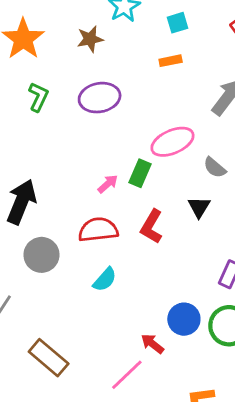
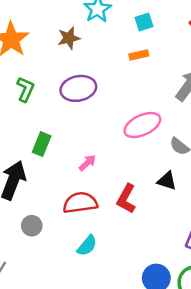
green rectangle: (140, 173) -> (42, 144), moved
black triangle: (199, 207) -> (167, 181), turned -42
gray circle: (41, 255) -> (32, 226), size x0.7

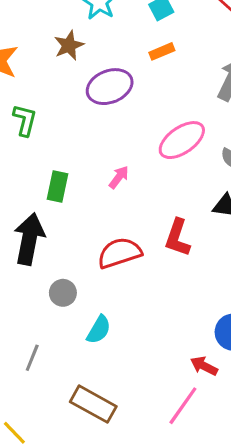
purple ellipse: (78, 88) -> (110, 87), moved
pink arrow: (87, 163) -> (119, 177), moved
cyan semicircle: (87, 246) -> (99, 330), moved

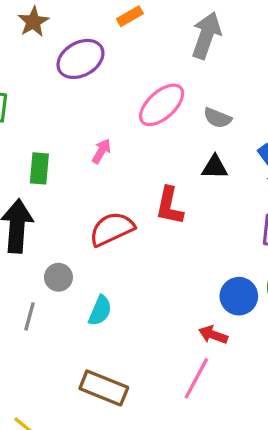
gray line: (32, 358) -> (30, 316), moved

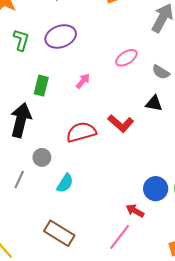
purple ellipse: (80, 59) -> (61, 36), moved
pink ellipse: (162, 105) -> (126, 58), size x0.7
red L-shape: (169, 206) -> (121, 123), turned -70

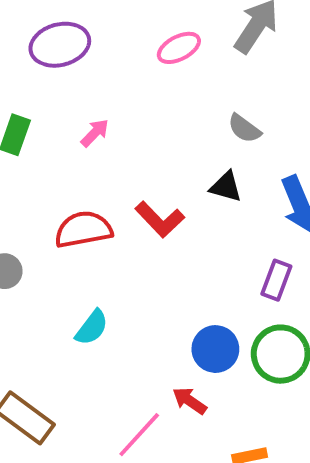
pink ellipse: (126, 58) -> (179, 48), moved
cyan semicircle: (65, 183) -> (92, 328), moved
red arrow: (135, 211) -> (190, 401), moved

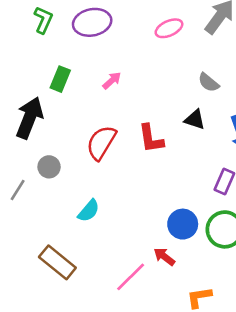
red L-shape: (160, 219) -> (151, 139), turned 32
red semicircle: (83, 229) -> (101, 143), turned -51
cyan semicircle: (92, 328) -> (89, 211), moved

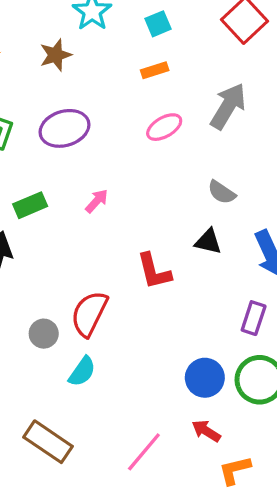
green rectangle: (60, 79) -> (30, 205), turned 50
red semicircle: (101, 143) -> (89, 314), moved
gray circle: (49, 167) -> (44, 334), moved
red arrow: (164, 257) -> (206, 431), moved

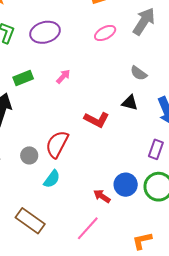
red L-shape: (154, 271) -> (97, 120), turned -50
red arrow: (206, 431) -> (102, 196), moved

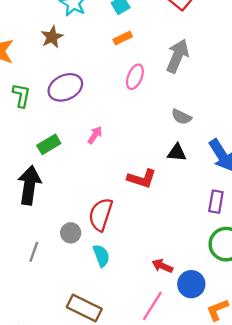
pink ellipse: (105, 33) -> (135, 77), turned -30
cyan semicircle: (52, 179) -> (101, 256), turned -48
blue circle: (126, 185) -> (191, 284), moved

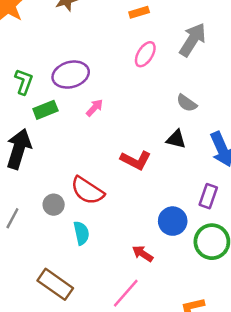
purple ellipse: (65, 87) -> (71, 75), moved
green L-shape: (21, 95) -> (24, 82), moved
red semicircle: (101, 214) -> (87, 191), turned -84
blue circle: (191, 284) -> (173, 221), moved

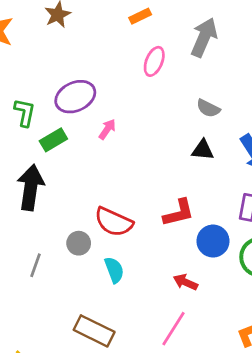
red L-shape: (136, 160) -> (179, 213), moved, turned -32

